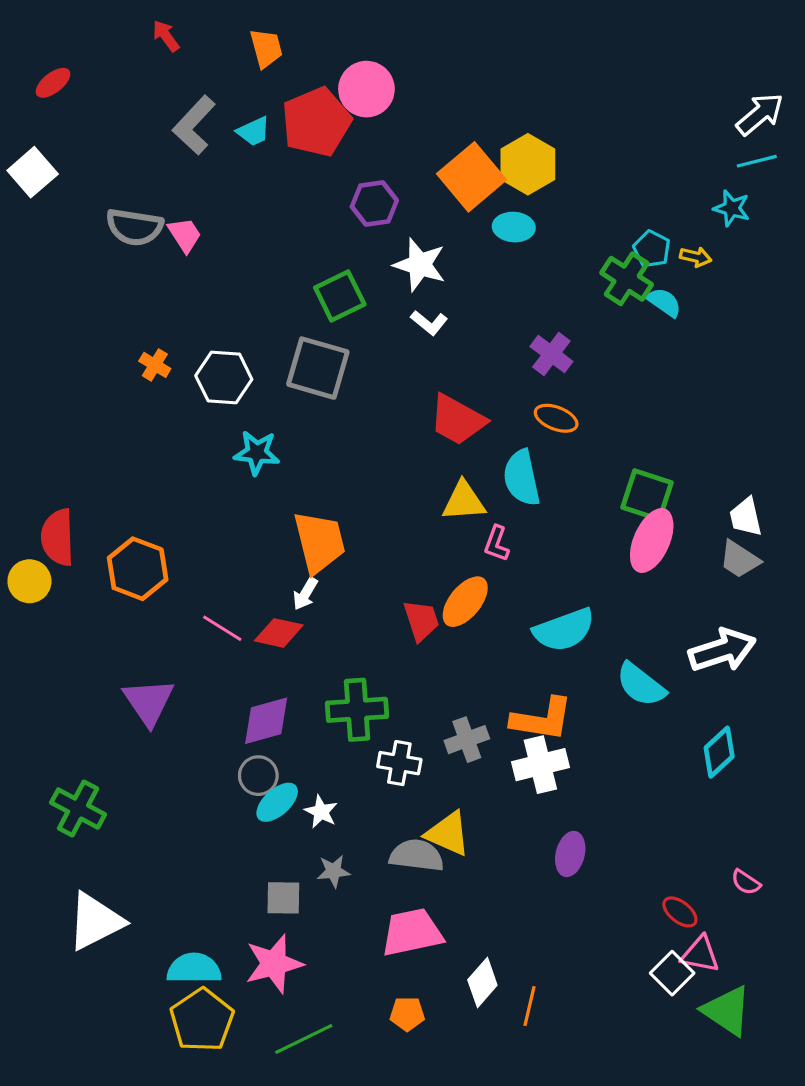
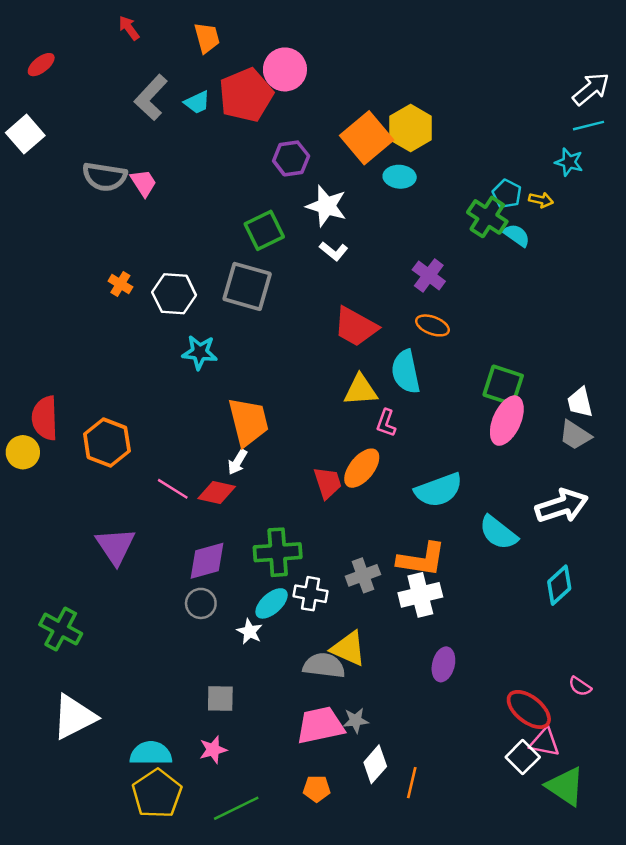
cyan ellipse: (277, 802) -> (272, 603), moved
gray star: (334, 871) -> (356, 720), moved
red ellipse: (680, 912) -> (529, 709), size x1.6
pink star: (274, 964) -> (213, 750), size x0.6

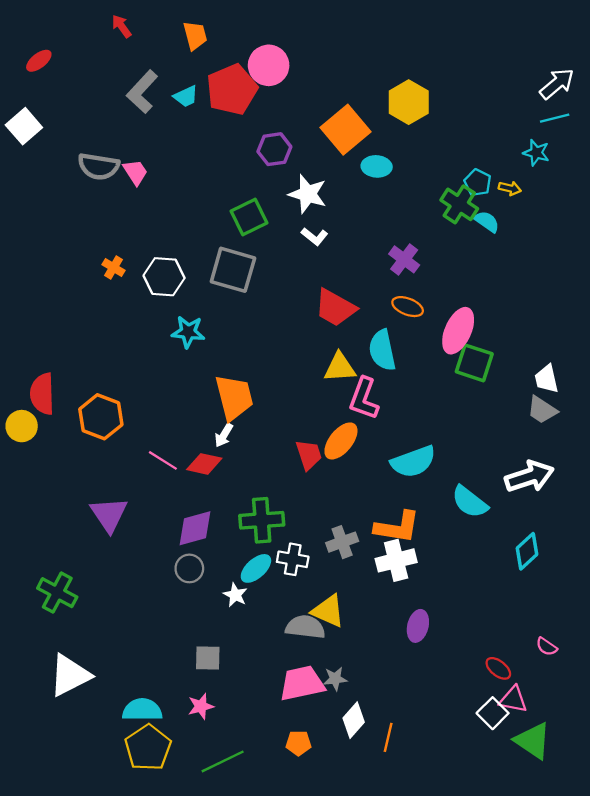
yellow hexagon: (411, 128) -> (409, 102), moved
pink ellipse: (507, 421) -> (458, 331), moved
pink L-shape: (386, 423) -> (364, 398), size x1.6
red ellipse: (529, 709) -> (498, 668), size x0.6

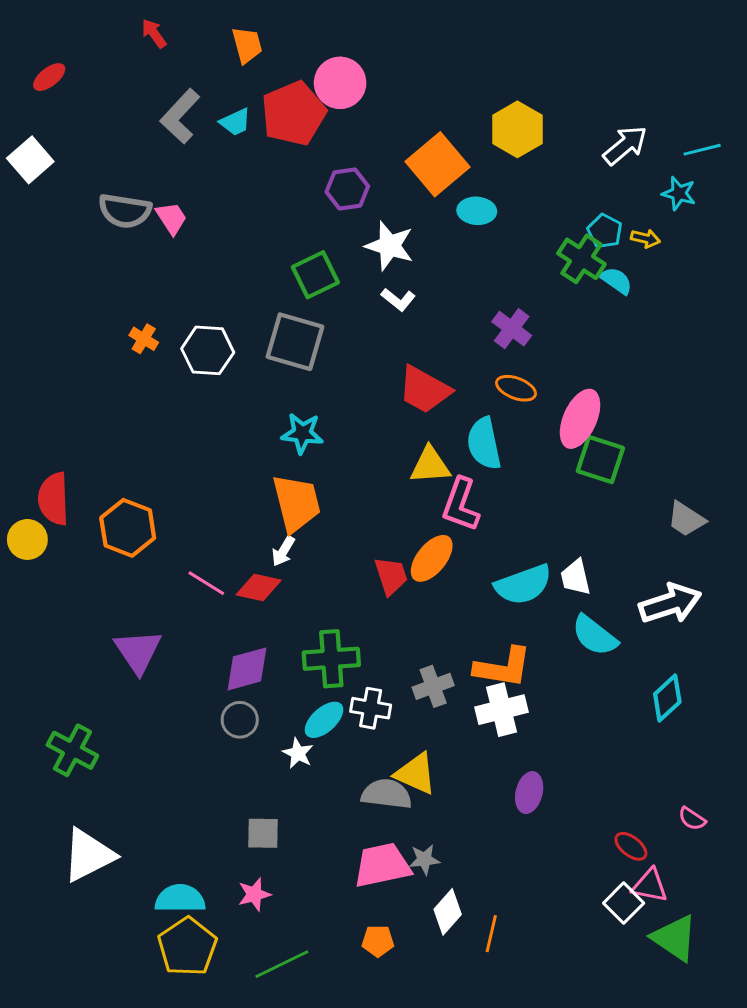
white arrow: (557, 84) -> (625, 145), moved
cyan star: (188, 332) -> (302, 433), moved
white trapezoid: (547, 379) -> (576, 577), moved

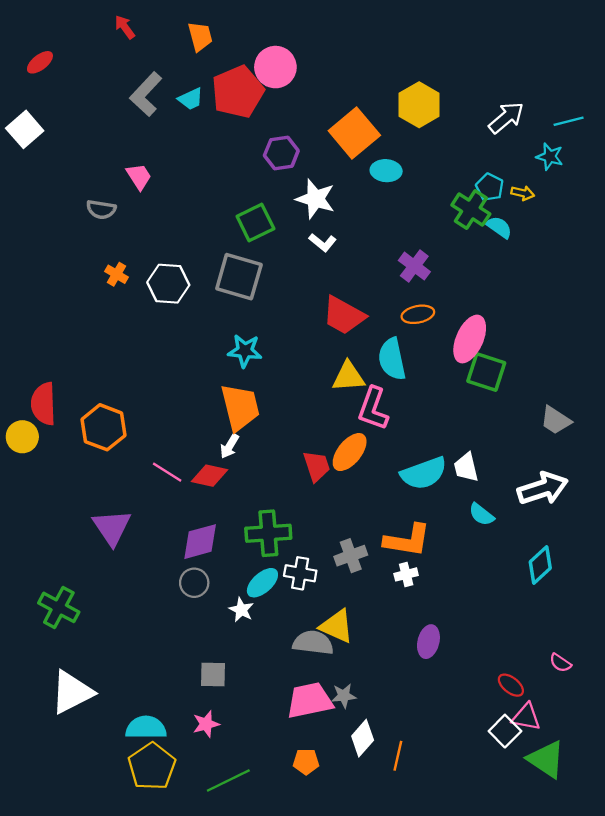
gray semicircle: (125, 211) -> (101, 210), moved, size x0.7
orange ellipse: (516, 388) -> (418, 314), turned -32
cyan semicircle: (595, 635) -> (481, 514), size x0.7
white cross: (501, 710) -> (406, 574), size x0.6

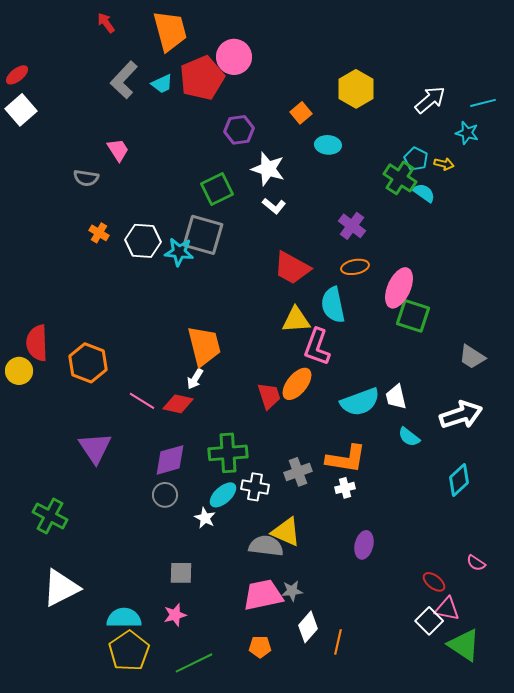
orange trapezoid: (200, 36) -> (170, 31), size x1.6
red ellipse: (40, 62) -> (17, 75), moved
orange square: (354, 133) -> (301, 113), size x0.5
cyan star: (245, 351) -> (179, 252), moved

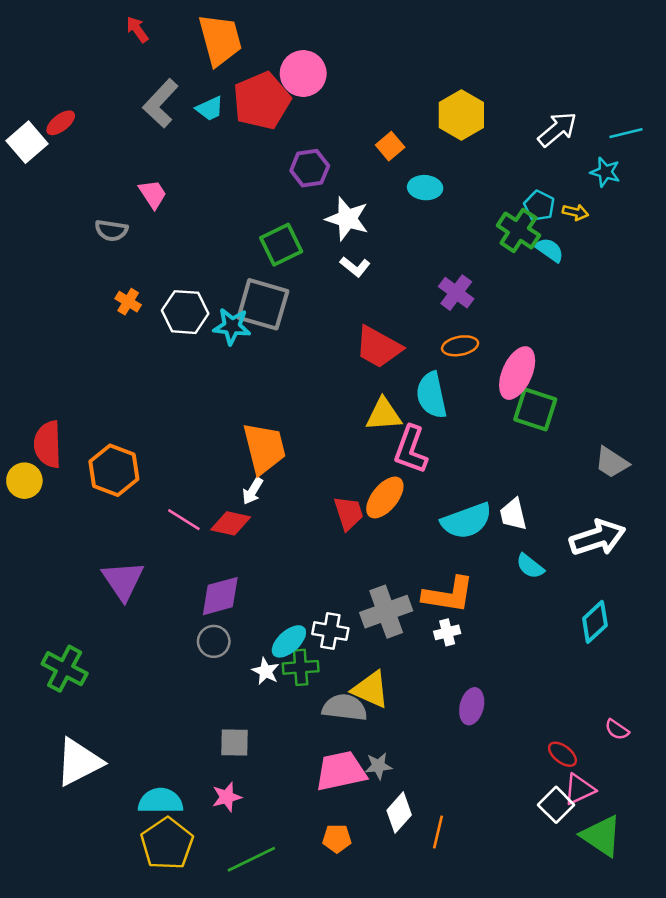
red ellipse: (17, 75) -> (61, 123), moved
green cross: (228, 453) -> (301, 667), moved, size x0.7
gray cross: (298, 472) -> (386, 612), size x1.4
pink triangle: (447, 609) -> (579, 789), turned -36

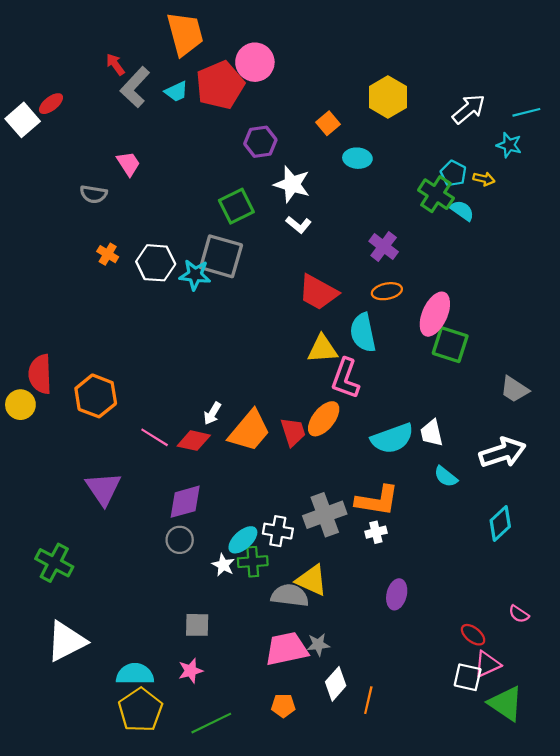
red arrow: (137, 29) -> (115, 64), moved
orange trapezoid: (264, 448) -> (249, 431), moved, turned 54
white square: (556, 805) -> (468, 677), turned -32

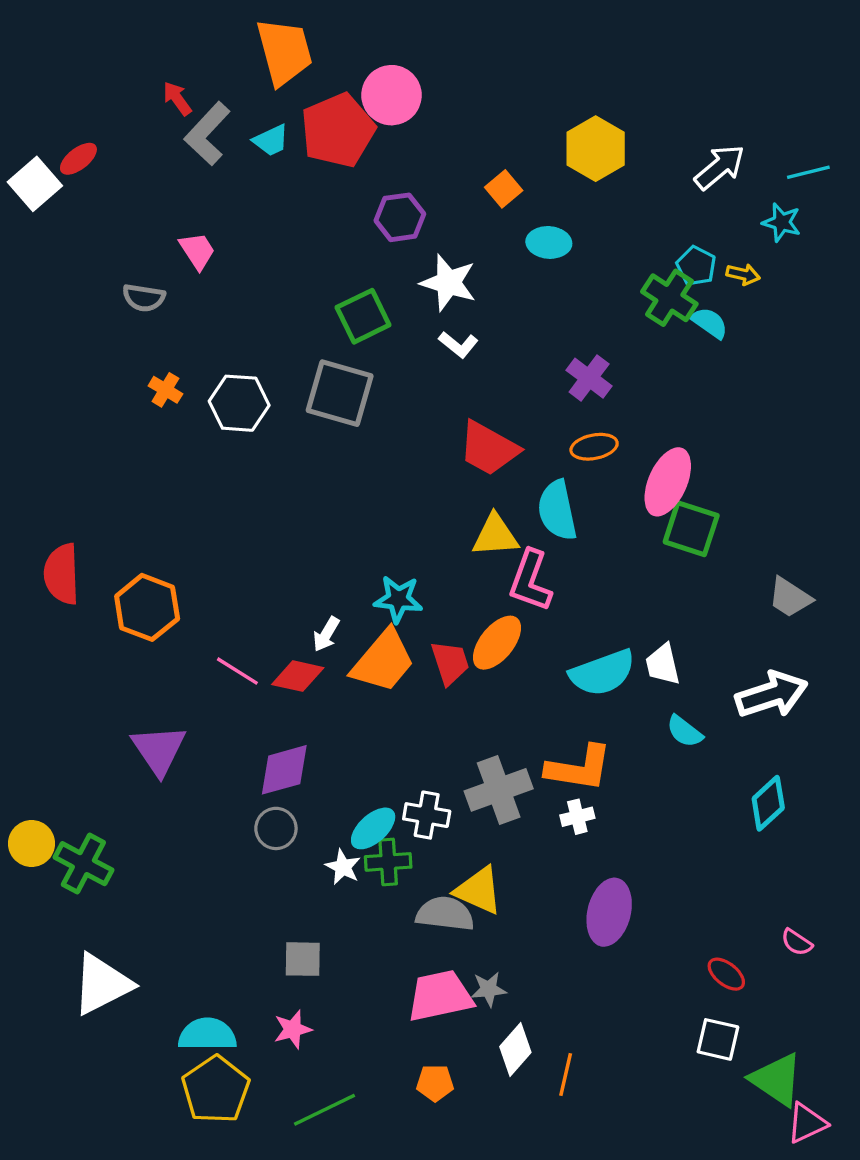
cyan star: (195, 275) -> (398, 599), moved
yellow circle: (20, 405) -> (32, 844), moved
purple ellipse: (397, 594) -> (609, 912), size x1.4
pink triangle: (487, 664) -> (807, 1123), moved

